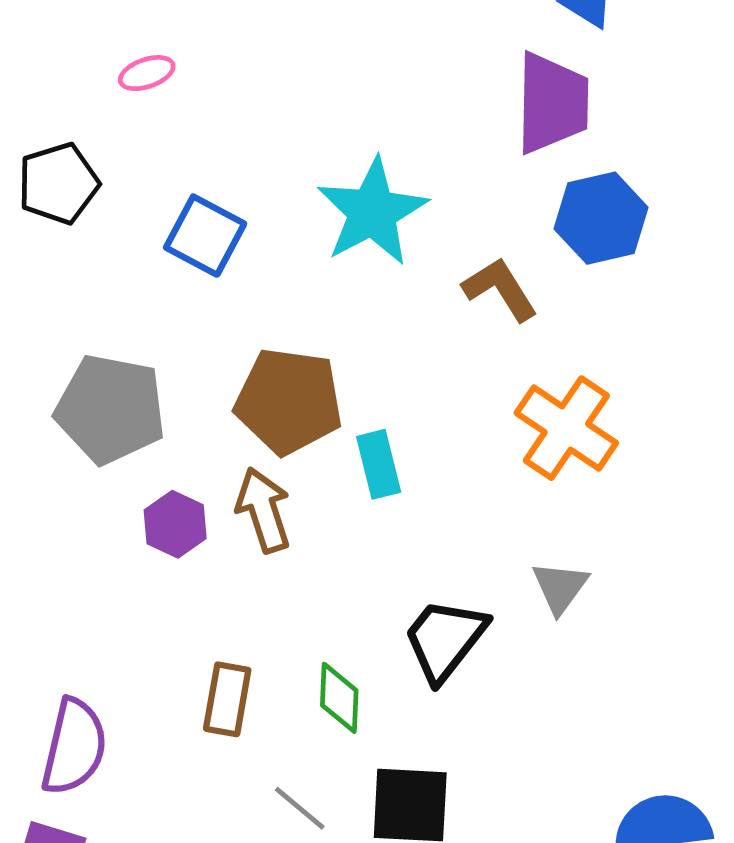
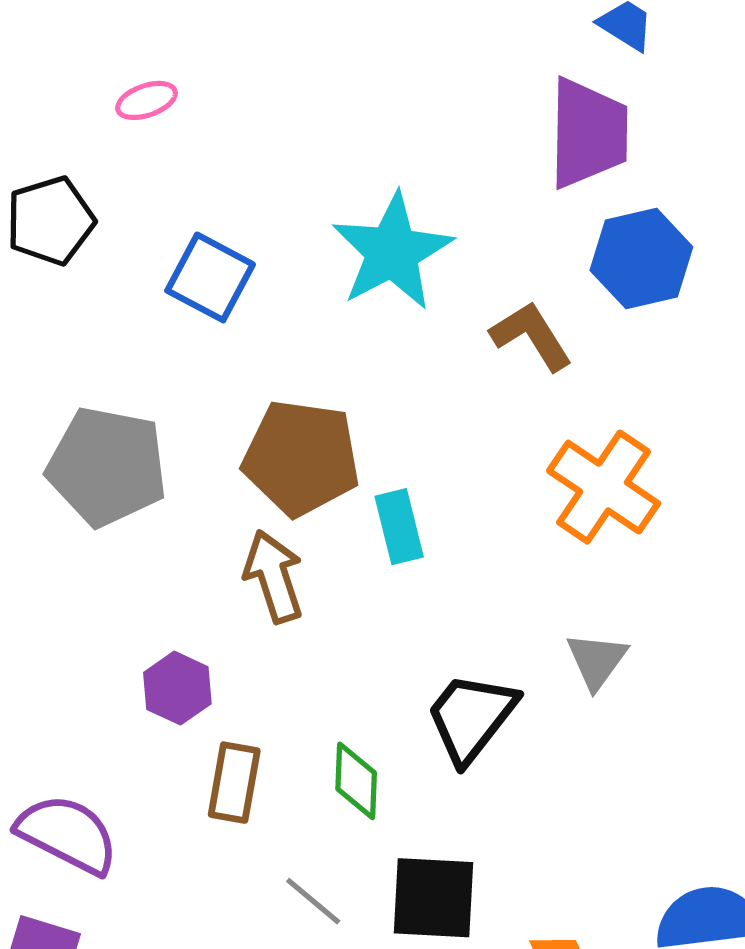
purple hexagon: (175, 524) -> (177, 688), moved
purple semicircle: (74, 747) -> (67, 834), turned -76

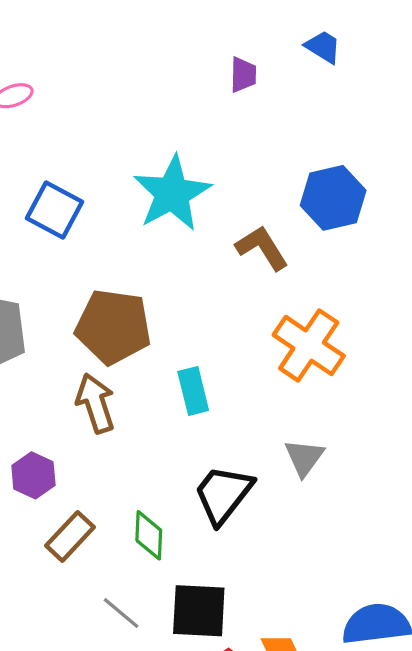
purple trapezoid: (588, 133) -> (243, 75), moved, size x0.5
cyan rectangle: (399, 527) -> (193, 391), moved
brown rectangle: (234, 783) -> (70, 536), turned 33

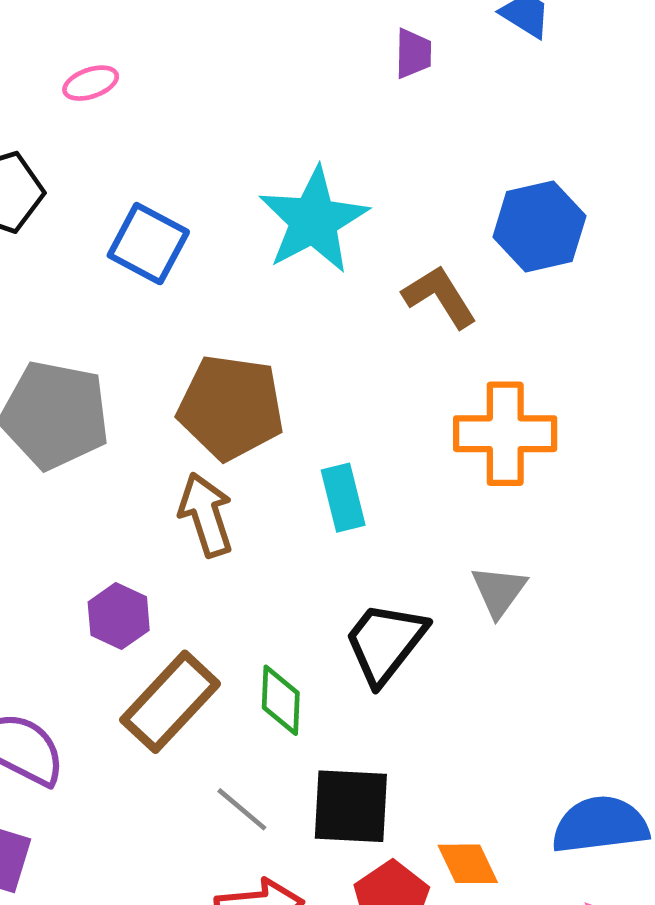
orange cross: (309, 345) -> (505, 434), turned -34
brown rectangle: (70, 536) -> (170, 702), size x1.4

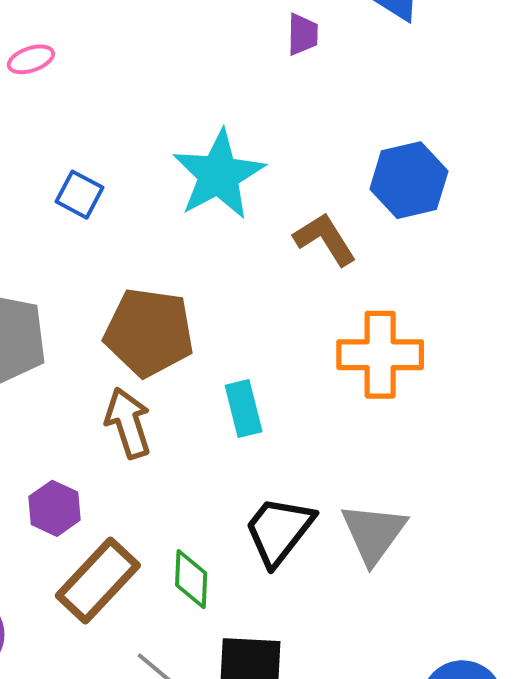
blue square: (148, 244) -> (79, 195), size x0.7
gray triangle: (499, 591) -> (374, 533), moved, size x1.4

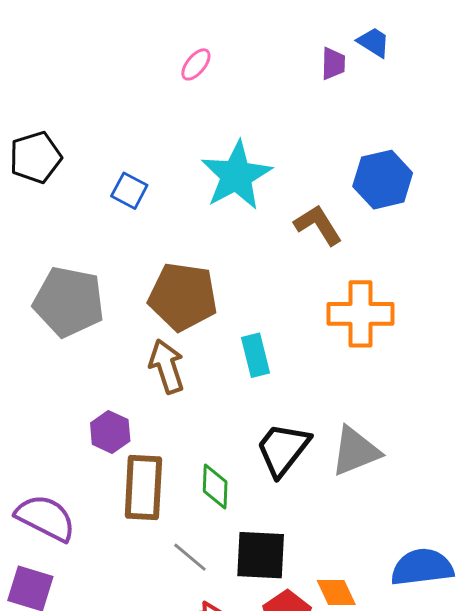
purple trapezoid: (303, 34) -> (333, 63), moved
pink ellipse: (31, 59) -> (196, 64), moved, turned -32
gray triangle: (374, 533) -> (355, 451), turned 32
brown rectangle: (98, 580) -> (143, 488), turned -40

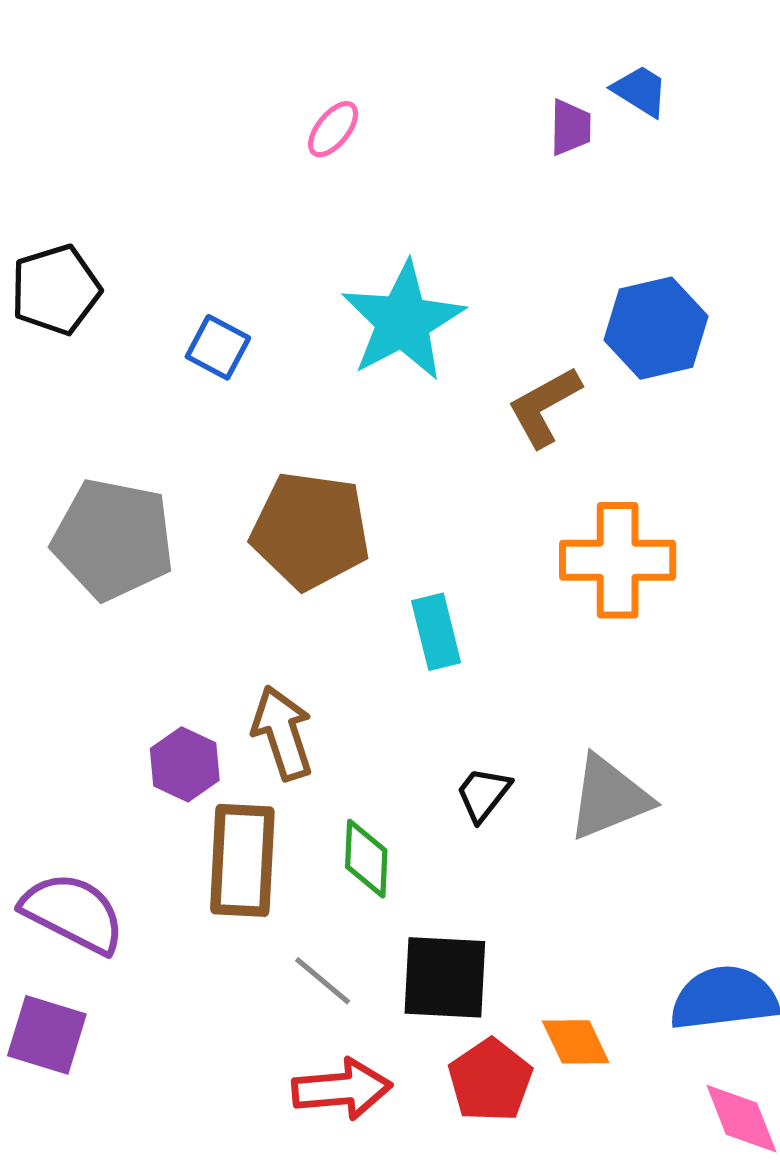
brown L-shape: (318, 225) -> (544, 407), turned -87
brown arrow: (167, 366) -> (282, 733), moved
black trapezoid: (283, 449) -> (483, 794), size x0.6

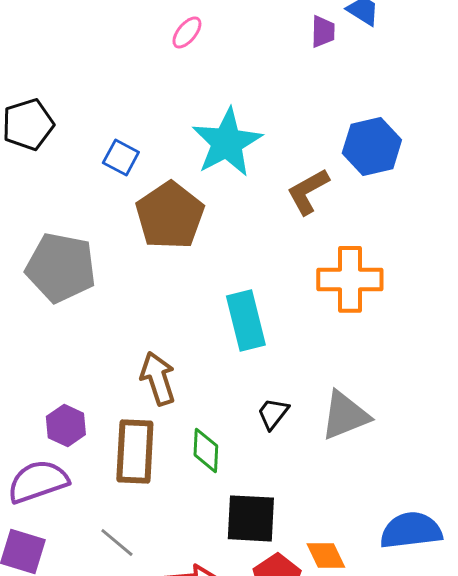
brown pentagon: (310, 531) -> (170, 215), moved, turned 30
cyan rectangle: (436, 632) -> (246, 320), size x1.4
purple hexagon: (185, 764) -> (66, 425), moved
purple semicircle: (73, 913) -> (38, 481), turned -46
gray line: (323, 981) -> (117, 542), moved

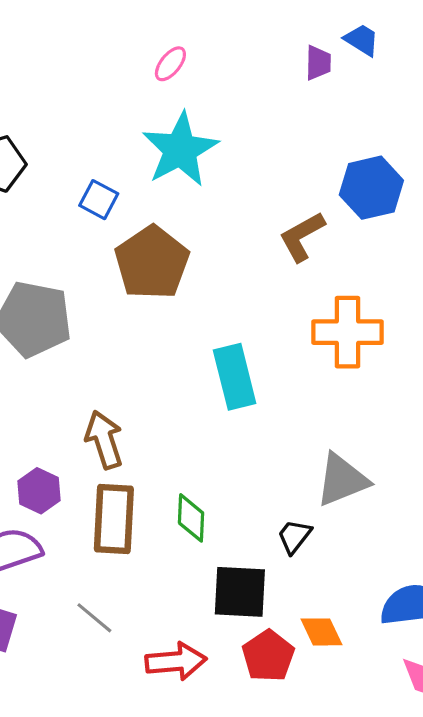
cyan star: (227, 142) -> (180, 150), moved
brown arrow: (158, 378) -> (104, 440), moved
black trapezoid: (273, 413) -> (294, 536), moved

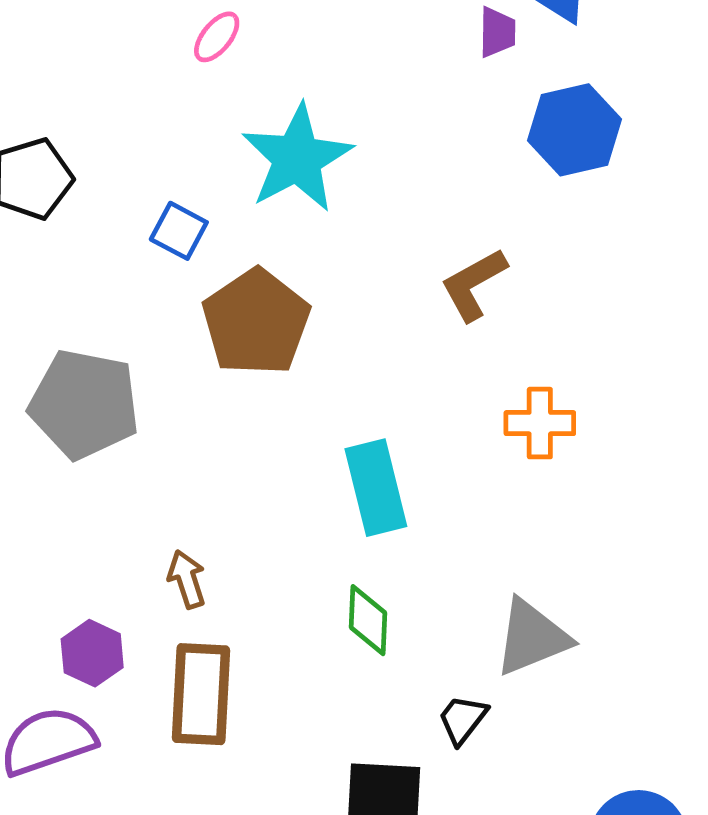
pink ellipse: (170, 64) -> (217, 37), moved
blue hexagon: (371, 188) -> (574, 130), moved
orange cross: (348, 332) -> (540, 423), size x0.7
brown arrow: (104, 440) -> (187, 579), size x0.7
green diamond: (191, 518) -> (368, 620), moved

